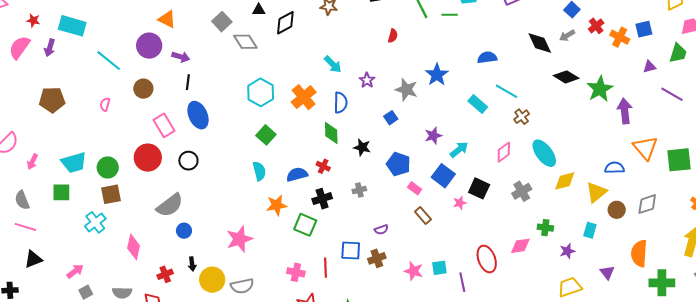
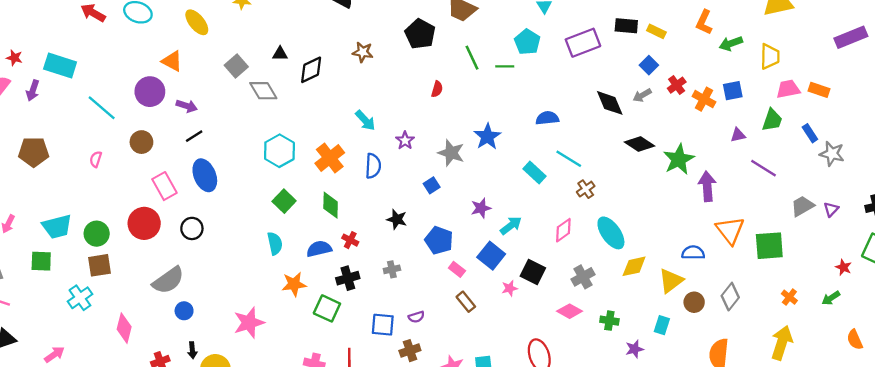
black line: (188, 82) -> (194, 136), turned 49
green diamond: (331, 133) -> (331, 205), moved
gray diamond: (647, 204) -> (730, 297), turned -35
pink diamond: (520, 246) -> (570, 311), moved, turned 35
blue square: (351, 251) -> (383, 325), moved

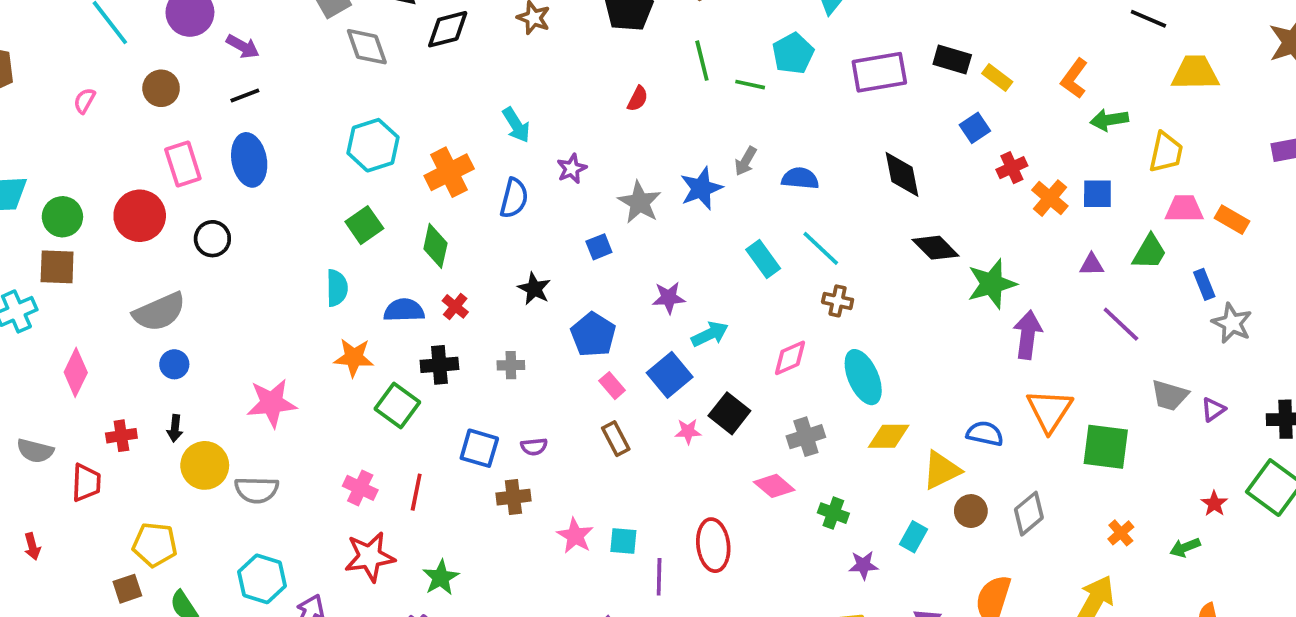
gray arrow: (642, 95) -> (746, 161), moved, turned -42
brown cross: (586, 189) -> (838, 301), turned 36
gray trapezoid: (802, 206) -> (1170, 395), turned -145

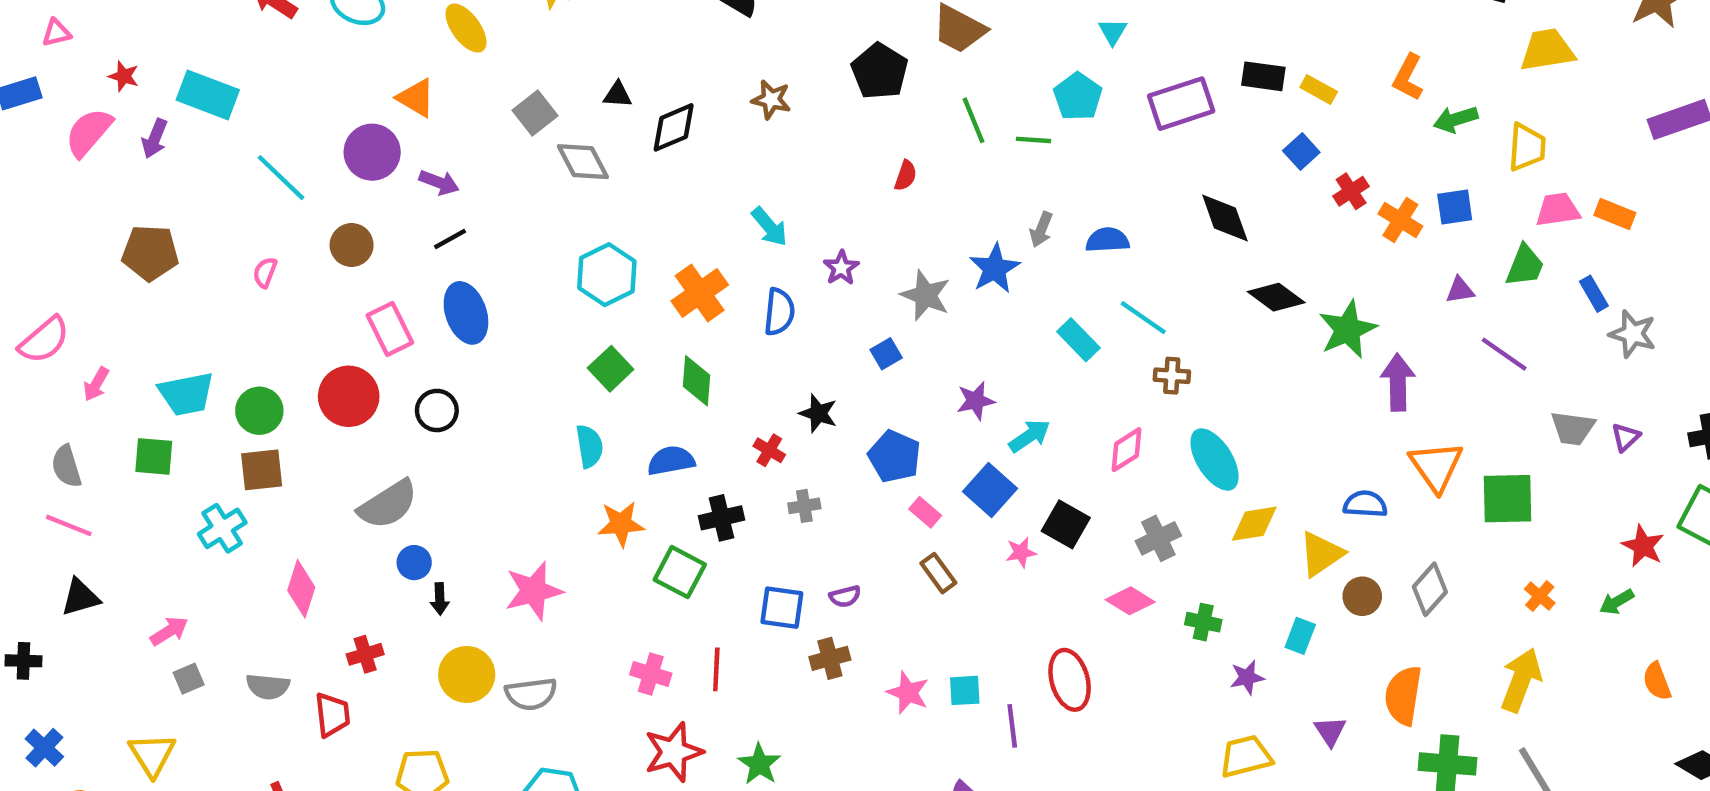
red cross: (455, 306) -> (769, 450), moved
black arrow: (175, 428) -> (440, 599), moved
red star: (1214, 504) -> (1643, 546), size x1.4

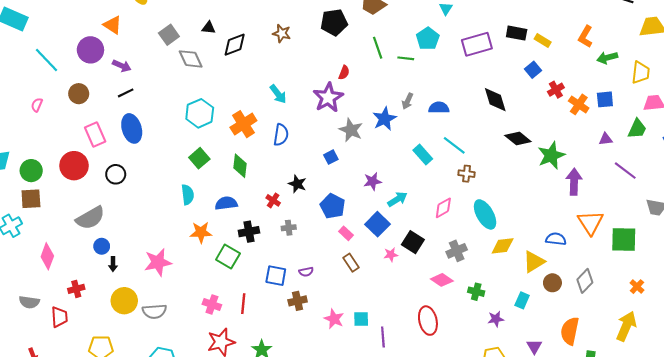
black pentagon: (880, 71) -> (334, 22), turned 30
purple star: (841, 268) -> (328, 97), moved, size x1.8
red ellipse: (1070, 680) -> (428, 321), moved

